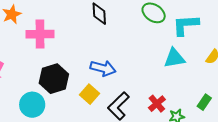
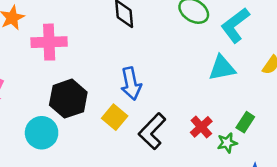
cyan L-shape: (186, 25) -> (235, 25), turned -32
blue arrow: (103, 68) -> (131, 84), turned 65
green rectangle: (204, 102) -> (245, 122), moved

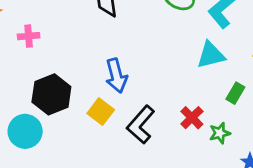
pink cross: (49, 42) -> (29, 36), size x0.6
green rectangle: (245, 122) -> (235, 93), moved

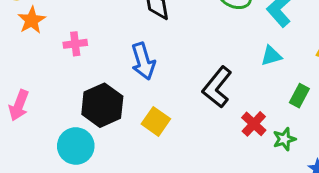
cyan triangle: (211, 55) -> (271, 56), size x0.7
blue arrow: (116, 76) -> (143, 61), moved
black L-shape: (141, 125) -> (217, 87), moved

